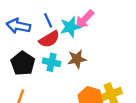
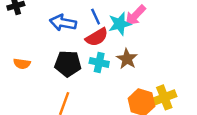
brown star: (77, 59) -> (127, 59), turned -30
black pentagon: (23, 63) -> (68, 64), turned -30

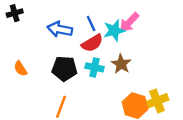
orange semicircle: (22, 64) -> (21, 69), turned 49

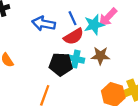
brown star: (121, 64) -> (100, 56), turned -30
black pentagon: (64, 69) -> (61, 64), moved

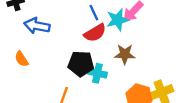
blue arrow: (44, 24) -> (37, 26), moved
cyan cross: (76, 59) -> (97, 73), moved

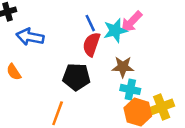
red semicircle: (95, 33) -> (91, 44), turned 140
cyan cross: (97, 73) -> (130, 89), moved

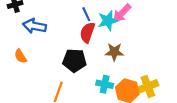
cyan cross: (130, 89) -> (105, 84), moved

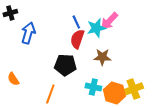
blue arrow: (35, 26) -> (28, 33), turned 95
orange semicircle: (20, 56) -> (13, 79), moved

